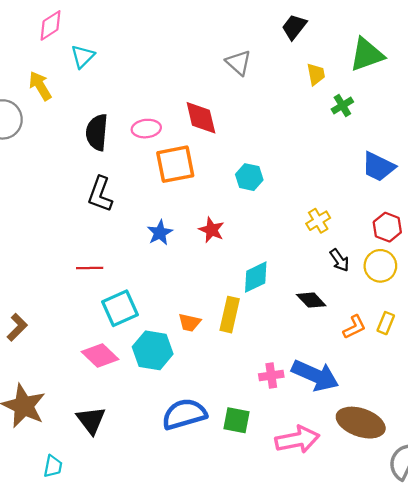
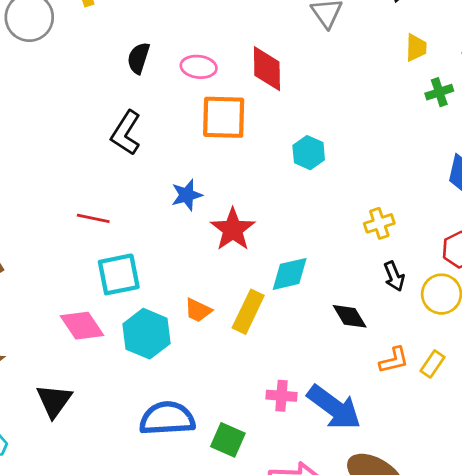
black semicircle: (97, 132) -> (139, 58), size x0.7
red star: (212, 230) -> (233, 229), moved, size x1.4

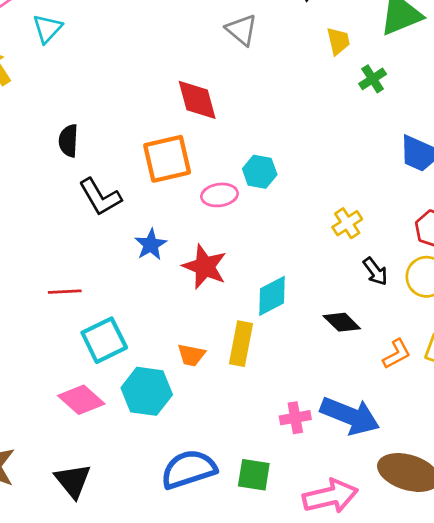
black semicircle: (139, 58) -> (68, 141), moved
pink ellipse: (199, 67) -> (220, 195), moved
black L-shape: (126, 133) -> (100, 197), moved, turned -48

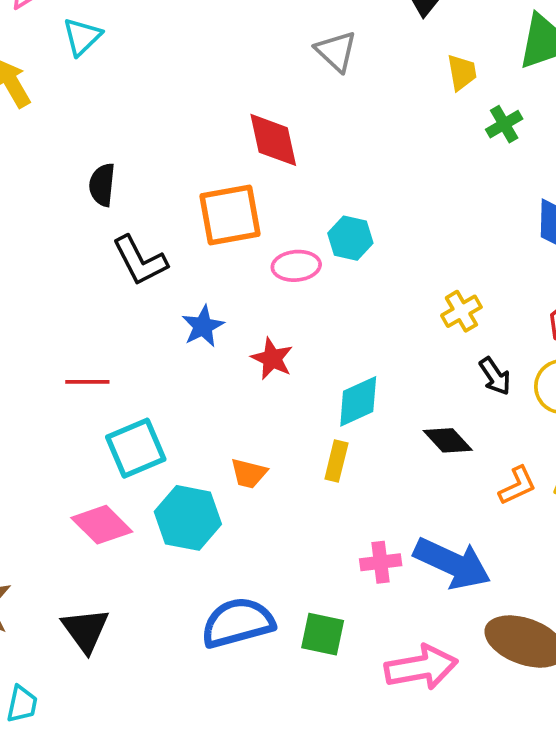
red star: (205, 267) -> (272, 359), size x0.7
yellow rectangle: (241, 344) -> (336, 461), moved, size x0.7

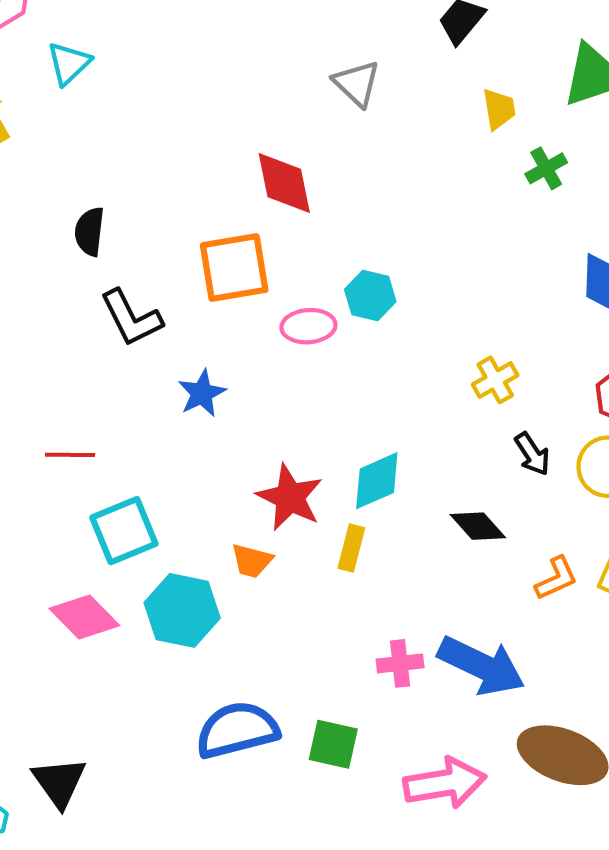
red star: (272, 359) -> (290, 497), moved, size x1.4
black triangle: (85, 630) -> (59, 782), moved

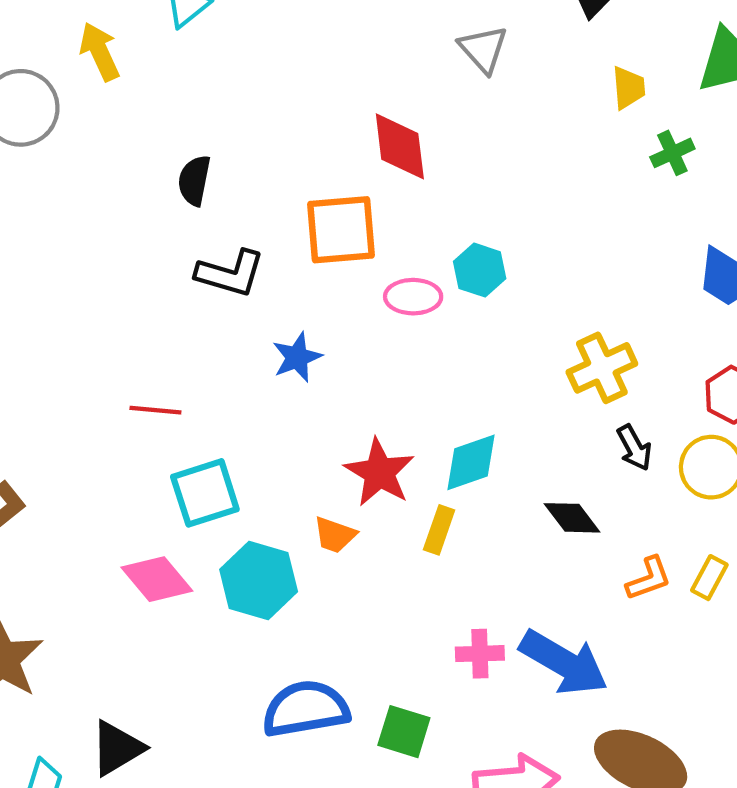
black L-shape: (131, 318) -> (230, 273), turned -52
yellow cross: (495, 380) -> (602, 368), size x1.4
black triangle: (59, 782) -> (117, 748), turned 30

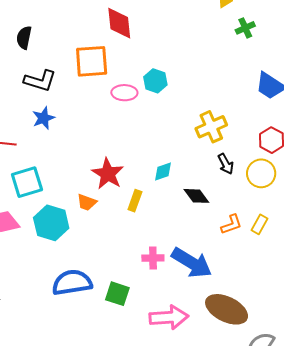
blue star: (297, 357) -> (43, 118), moved
cyan diamond: (471, 462) -> (163, 172), moved, size x0.7

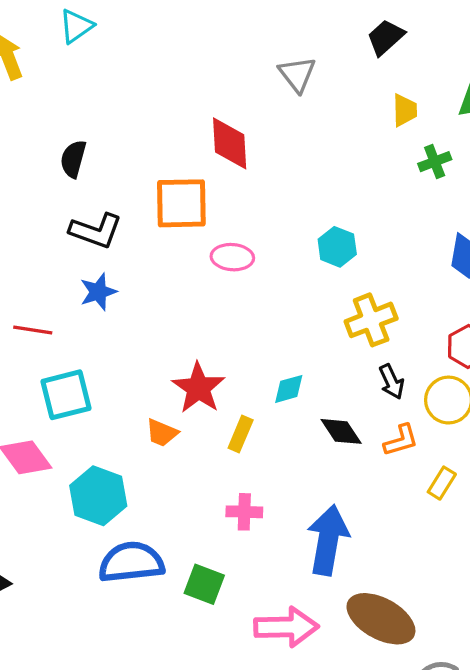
cyan hexagon: (155, 81) -> (337, 247), moved
cyan hexagon: (51, 223) -> (98, 496), moved
orange L-shape: (231, 224) -> (401, 440), moved
pink cross: (153, 258) -> (244, 512), moved
blue arrow: (192, 263) -> (328, 540), turned -114

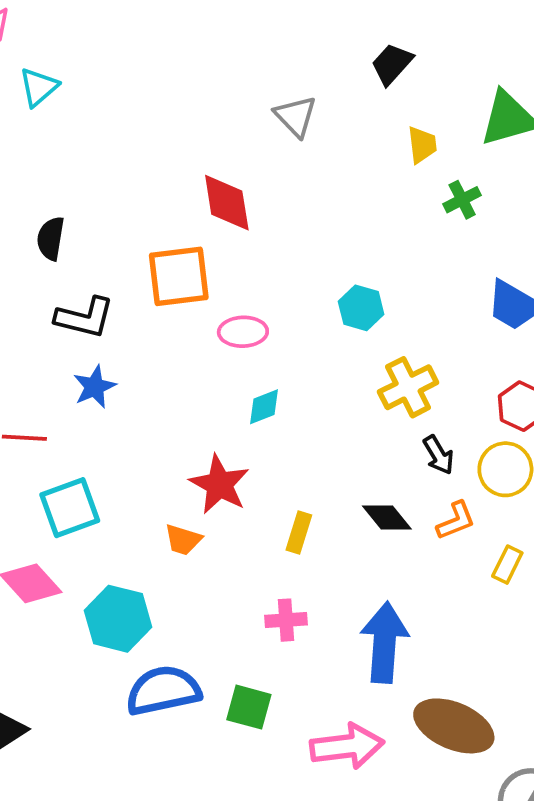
cyan diamond: (289, 389) -> (264, 407), moved
yellow rectangle: (241, 434) -> (299, 533), moved

